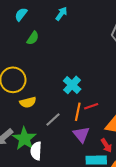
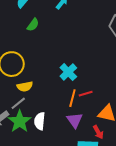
gray line: (53, 119) -> (18, 103), moved
white semicircle: (36, 151) -> (40, 121), moved

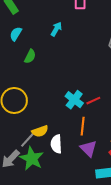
yellow semicircle: (25, 87) -> (40, 131), moved
red line: (86, 94) -> (93, 101), moved
white semicircle: (40, 121) -> (56, 144), moved

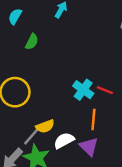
red line: (93, 101) -> (105, 90), turned 48
white semicircle: (56, 144) -> (64, 141), turned 66
purple triangle: (88, 149) -> (89, 147), moved

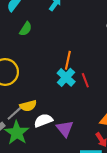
red line: (105, 90) -> (85, 80), turned 40
orange line: (93, 119) -> (68, 60), moved

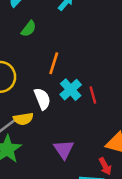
orange line: (68, 60) -> (54, 63), moved
white semicircle: (43, 120) -> (42, 99), moved, turned 84

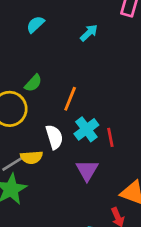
green semicircle: (29, 29) -> (33, 83), moved
purple triangle: (64, 149) -> (87, 170), moved

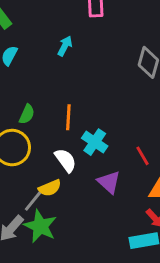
red line: (110, 137) -> (143, 156), moved

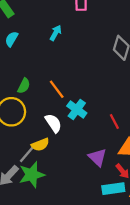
orange line: (68, 117) -> (57, 89), turned -42
purple triangle: (109, 182) -> (97, 157), moved
green star: (40, 226) -> (32, 175), turned 30

